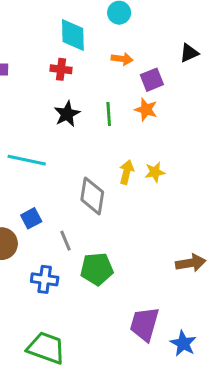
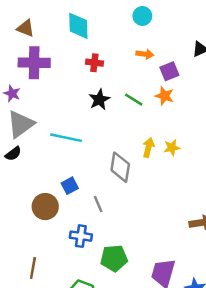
cyan diamond: (73, 35) -> (78, 26), moved
green line: (109, 114) -> (134, 100), turned -54
green pentagon: (97, 269) -> (114, 258), moved

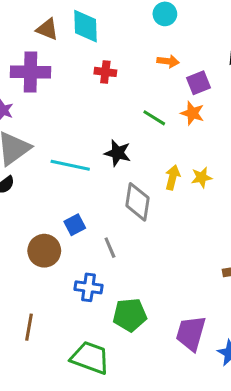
brown triangle: (26, 28) -> (47, 29), moved
black star: (99, 100) -> (118, 153), moved, turned -30

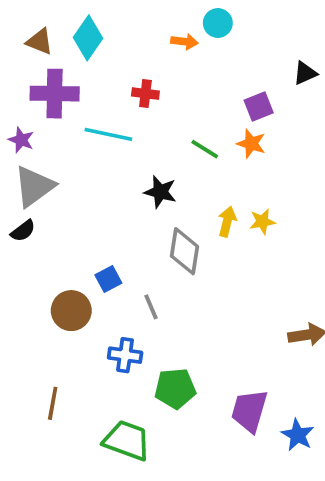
cyan diamond: (85, 26) -> (88, 38), moved, turned 36
brown triangle: (47, 29) -> (40, 42), moved
orange arrow: (168, 61) -> (184, 42), moved
cyan line: (70, 165) -> (108, 134), moved

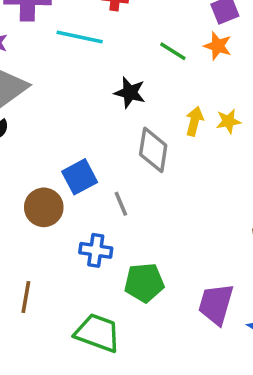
blue square: (108, 279) -> (80, 177), size x1.4

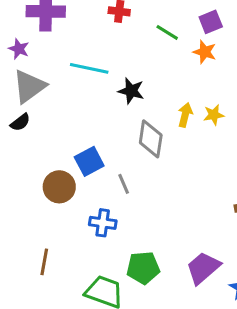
cyan line: (80, 37) -> (89, 68), moved
green line: (173, 51) -> (167, 32), moved
green pentagon: (144, 283) -> (143, 268), moved
purple trapezoid: (216, 304) -> (203, 268), turned 33

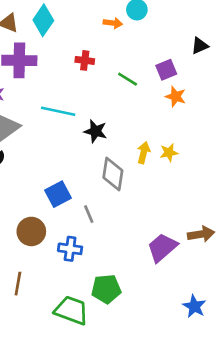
orange star: (205, 52) -> (176, 97), moved
brown circle: (59, 187) -> (31, 231), moved
purple trapezoid: (203, 268) -> (162, 248), moved

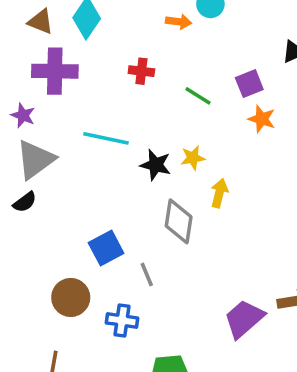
yellow star: (169, 153) -> (193, 158), moved

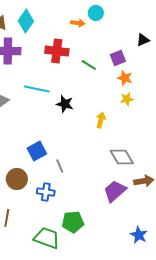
red cross: (141, 71) -> (57, 51), size x1.6
yellow star: (193, 158) -> (127, 99), moved
gray diamond: (179, 221) -> (122, 157), moved, turned -40

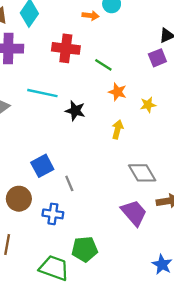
purple square: (118, 58) -> (157, 58), moved
orange star: (125, 78) -> (117, 92), moved
purple trapezoid: (115, 191) -> (134, 213), turned 90

